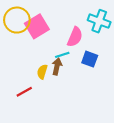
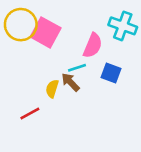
pink square: (37, 26) -> (46, 32), turned -30
brown arrow: (57, 66) -> (70, 82), turned -56

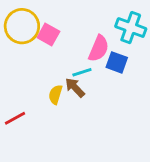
pink square: (46, 32) -> (48, 35), size x0.7
blue square: (111, 73) -> (117, 62), moved
red line: (30, 114) -> (15, 118), moved

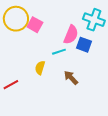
brown arrow: (75, 88) -> (71, 78), moved

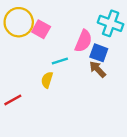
cyan line: (59, 52) -> (60, 61), moved
brown arrow: (71, 78) -> (98, 69), moved

